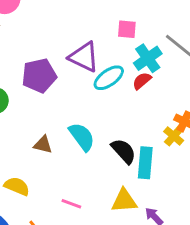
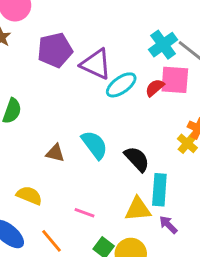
pink square: (127, 29) -> (175, 80), moved, size x1.5
cyan cross: (148, 58) -> (163, 45), moved
purple pentagon: (39, 76) -> (55, 50), moved
cyan rectangle: (145, 163) -> (159, 190), moved

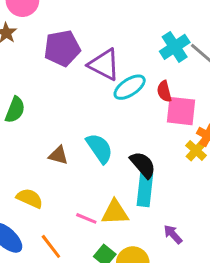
pink square: (175, 80) -> (181, 111), moved
red semicircle: (155, 88) -> (164, 91), turned -66
cyan rectangle: (159, 190) -> (145, 190), moved
yellow triangle: (138, 209) -> (115, 212), moved

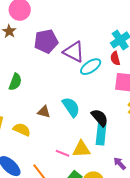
red semicircle: (164, 91) -> (115, 58), moved
yellow semicircle: (30, 198) -> (22, 130), moved

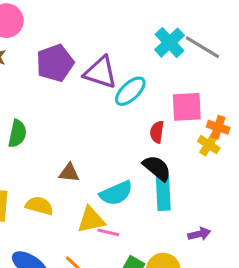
red semicircle: (115, 58) -> (157, 132), moved, turned 32
cyan semicircle: (71, 107) -> (116, 193), moved, turned 110
yellow triangle: (81, 149) -> (91, 220), moved
purple arrow: (120, 163) -> (199, 234), turned 128

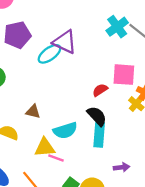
purple pentagon: (55, 63) -> (17, 35), moved
cyan ellipse: (130, 91) -> (49, 54), moved
red semicircle: (157, 132) -> (100, 90), turned 42

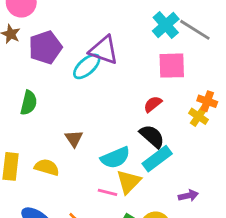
pink square: (124, 75) -> (172, 66), moved
brown triangle: (33, 112) -> (74, 139), turned 49
cyan rectangle: (99, 135) -> (157, 159), turned 55
yellow triangle: (45, 147) -> (129, 182), moved, turned -35

